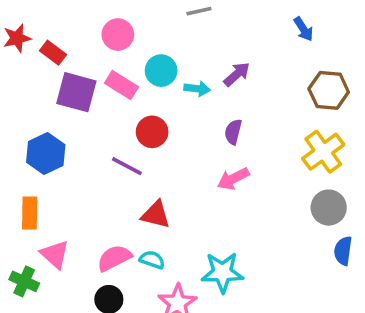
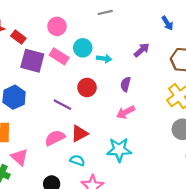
purple arrow: (237, 74) -> (142, 50), moved
red circle: (152, 132) -> (87, 87), moved
red triangle: (156, 215) -> (79, 134), turned -42
pink semicircle: (114, 258) -> (55, 138), moved
cyan star: (222, 272) -> (119, 150), moved

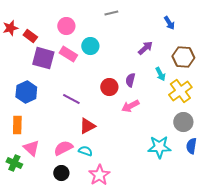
cyan arrow: (104, 59) -> (160, 74), moved, turned 56
red circle: (87, 87) -> (109, 87), moved
pink semicircle: (55, 138) -> (63, 148), moved
cyan star: (119, 150) -> (159, 147), moved

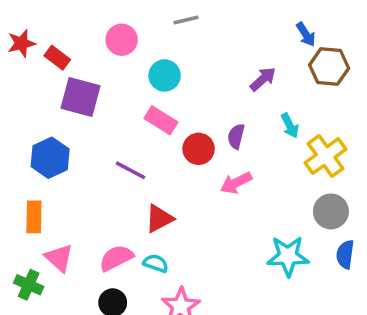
gray line: (111, 13) -> (186, 20), moved
pink rectangle: (68, 54) -> (161, 120), moved
brown hexagon: (183, 57) -> (329, 67), moved

